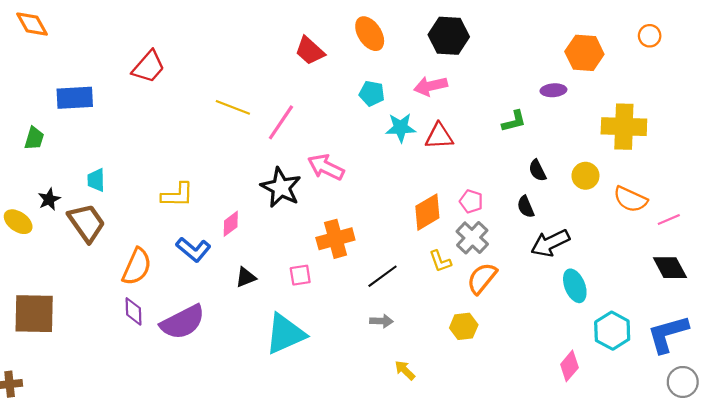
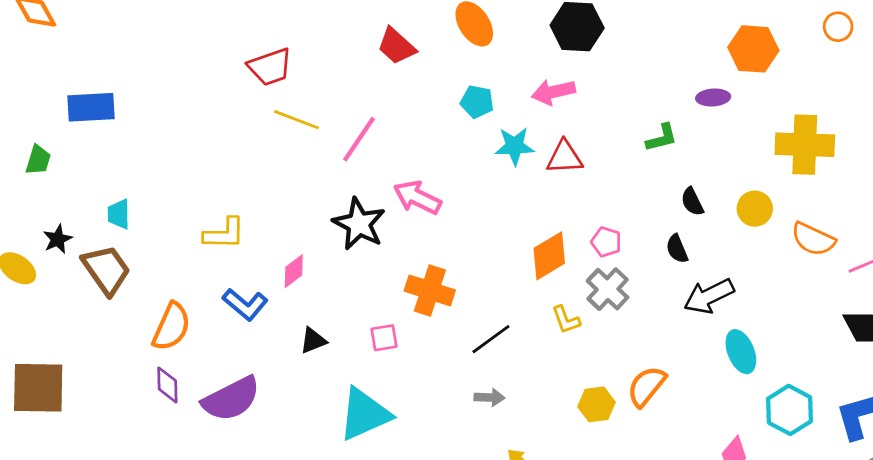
red trapezoid: (148, 67) -> (270, 67), moved, turned 30
orange cross: (335, 239) -> (430, 291), turned 33
orange semicircle: (482, 278) -> (646, 386), moved

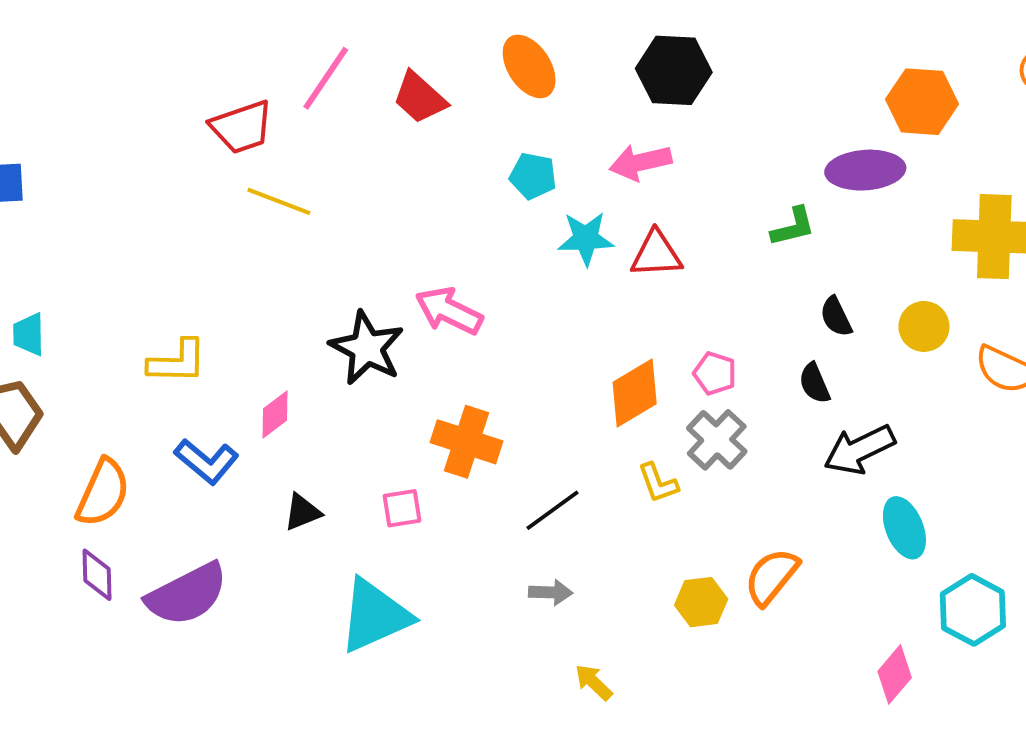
purple ellipse: (713, 97) -> (865, 170), size x1.6
pink line: (359, 139) -> (326, 78), moved

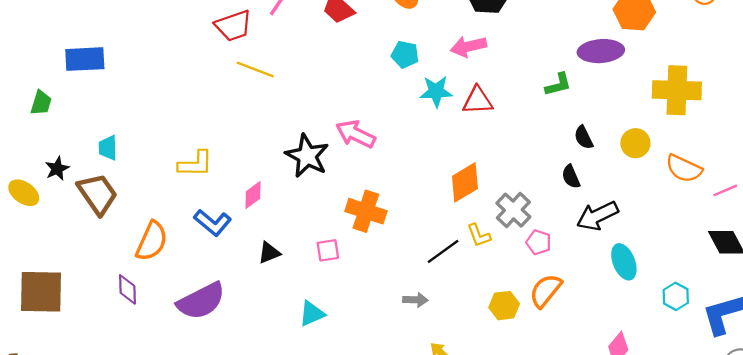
pink pentagon: (715, 373) -> (539, 242), moved
black line: (553, 510) -> (443, 251), moved
purple diamond: (97, 575) -> (127, 289), moved
cyan hexagon: (973, 610) -> (676, 296), moved, size x0.7
cyan triangle: (375, 616) -> (312, 314), size x0.6

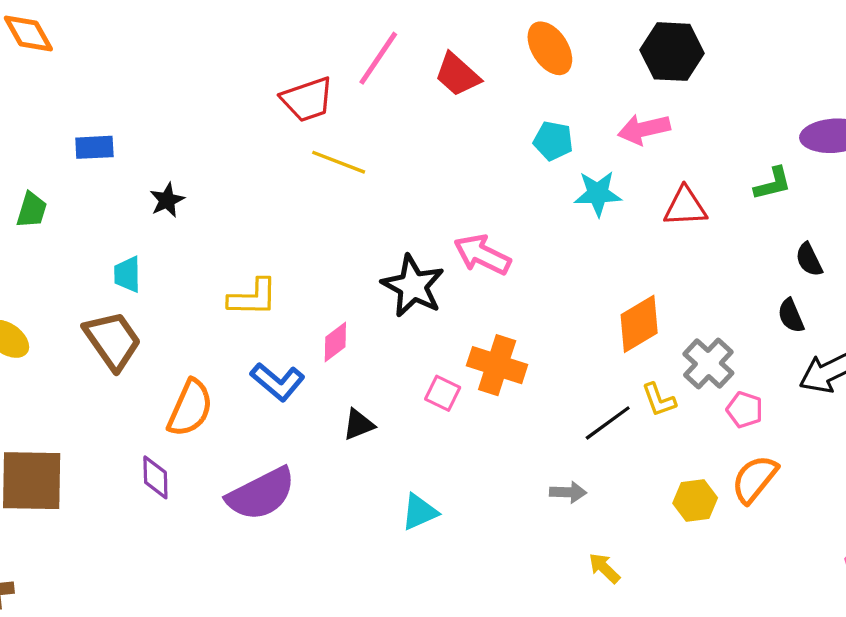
blue rectangle: (85, 59) -> (94, 147), size x0.7
red triangle: (478, 101) -> (685, 207), moved
black star: (57, 169) -> (167, 200), moved
pink square: (328, 250) -> (443, 393), moved, turned 35

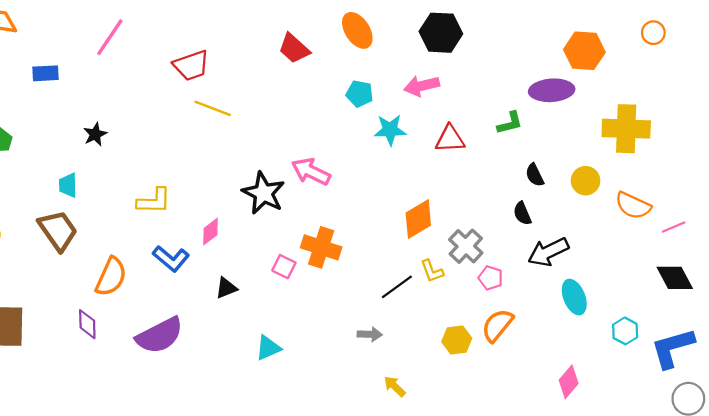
pink line: (378, 58) -> (110, 37), moved
blue rectangle: (94, 147) -> (45, 73), moved

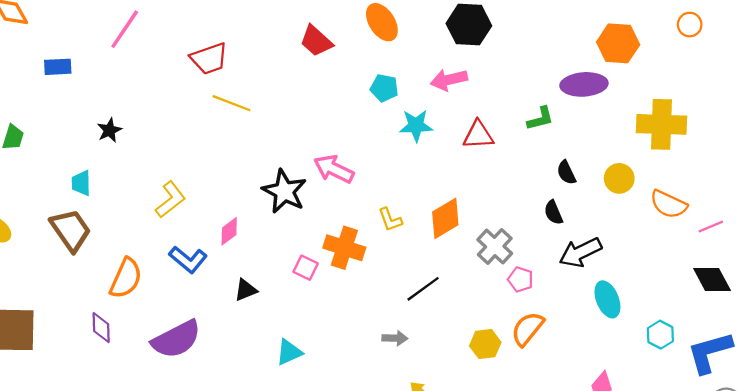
yellow L-shape: (154, 201) -> (170, 200), turned -39
yellow L-shape: (432, 271) -> (390, 220), moved

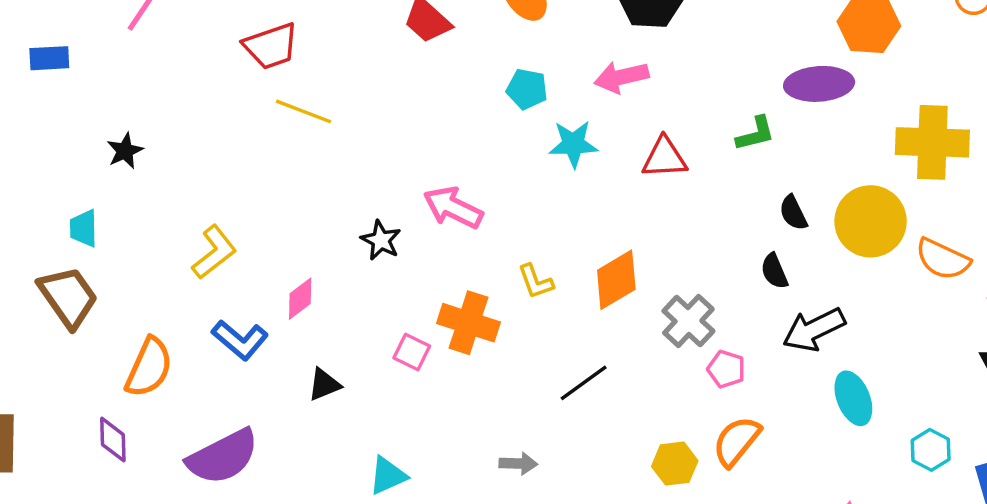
yellow circle: (619, 178) -> (871, 221), size x1.6
black star: (284, 191) -> (381, 240), size x0.6
gray arrow: (395, 338) -> (518, 464), moved

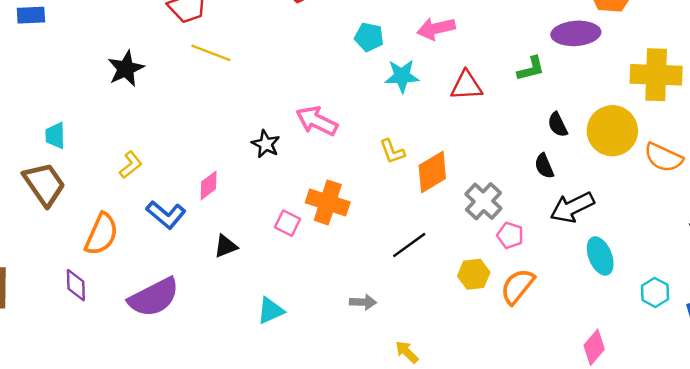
black star: (125, 151) -> (126, 69), moved, size x1.4
yellow L-shape: (214, 252) -> (131, 165), moved, size x0.7
yellow L-shape: (536, 281) -> (392, 151), moved
yellow hexagon: (675, 464) -> (474, 274), moved

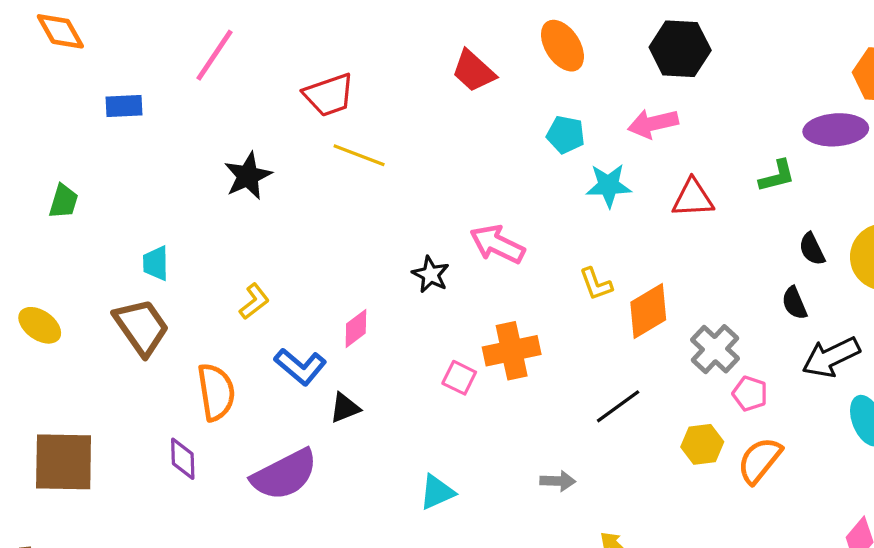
orange cross: (328, 202) -> (512, 351), turned -30
orange semicircle: (101, 234) -> (216, 392), turned -33
black triangle: (226, 246) -> (345, 408), moved

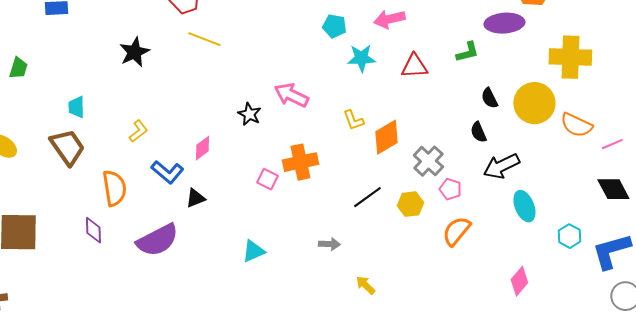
yellow hexagon: (702, 444) -> (410, 204), moved

